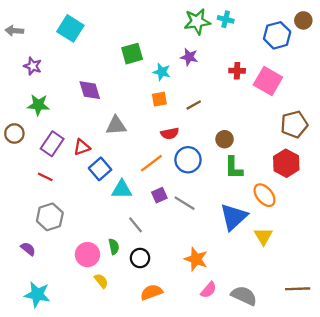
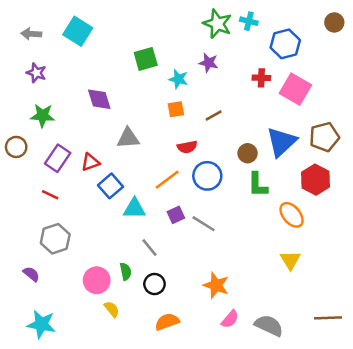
green star: (197, 22) -> (217, 24), turned 30
gray arrow: (14, 31) -> (31, 34), moved
blue hexagon: (277, 35) -> (285, 44), moved
blue triangle: (234, 217) -> (281, 142), moved

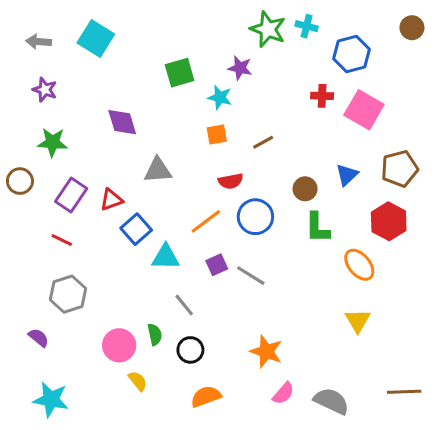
purple star: (209, 63) -> (240, 68), moved
blue triangle: (281, 142) -> (347, 175), size x0.6

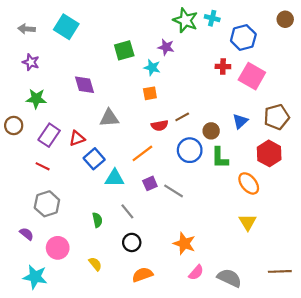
brown line: (263, 142) -> (182, 117), moved
blue circle: (255, 217) -> (190, 150), moved
green semicircle: (155, 334) -> (97, 220), moved
pink circle: (119, 345) -> (58, 248), moved

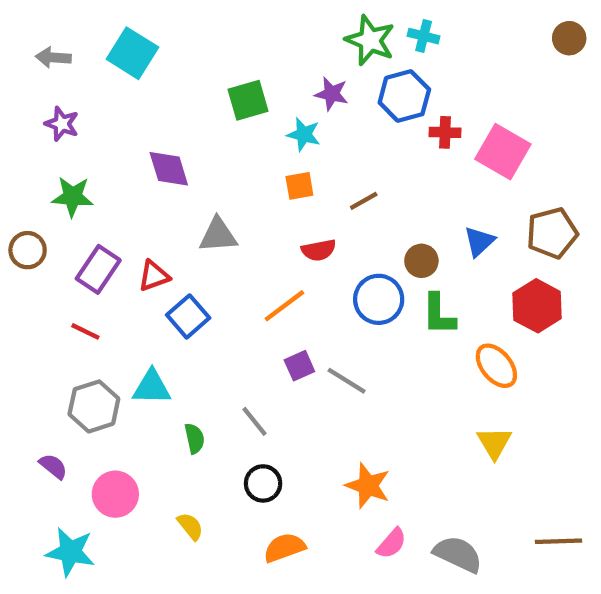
blue hexagon: (243, 37) -> (404, 96), moved
brown line: (182, 117) -> (364, 201), moved
cyan triangle: (115, 178) -> (152, 387), moved

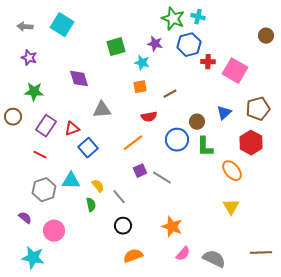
brown circle: (569, 38) -> (266, 36), moved
yellow semicircle: (190, 526) -> (98, 186), moved

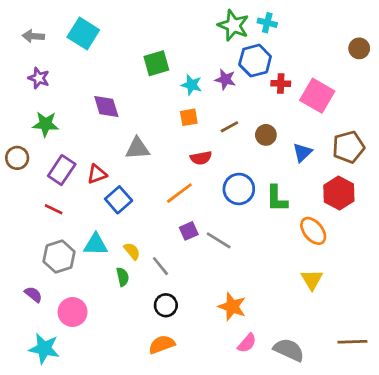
purple star: (155, 44) -> (225, 79), moved
brown circle: (197, 122) -> (266, 135), moved
orange semicircle: (133, 256) -> (162, 344), moved

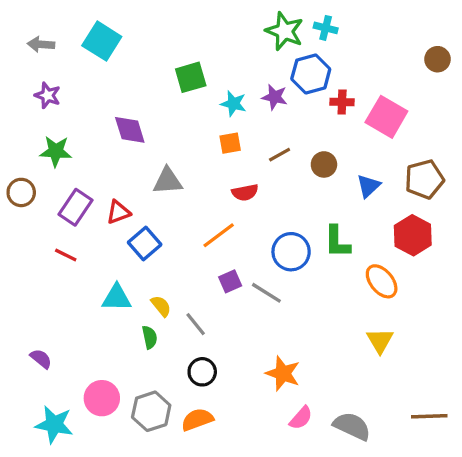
blue circle: (239, 189) -> (291, 252), moved
gray hexagon: (59, 257) -> (151, 411), moved
pink circle: (73, 312) -> (102, 398), moved

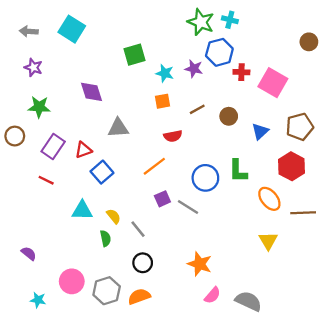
brown line: (429, 416) -> (303, 213), moved
cyan star: (54, 424) -> (38, 300), size x0.6

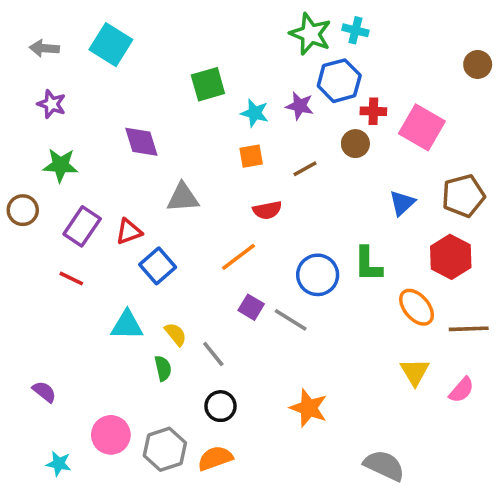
brown circle: (229, 116) -> (355, 144), moved
purple square: (162, 199) -> (251, 307), turned -35
pink semicircle: (212, 295) -> (461, 390), moved

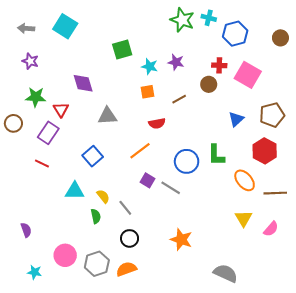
blue hexagon: (339, 81) -> (235, 34), moved
red triangle: (129, 232) -> (61, 110), moved, turned -42
purple semicircle: (44, 392) -> (26, 230), turned 32

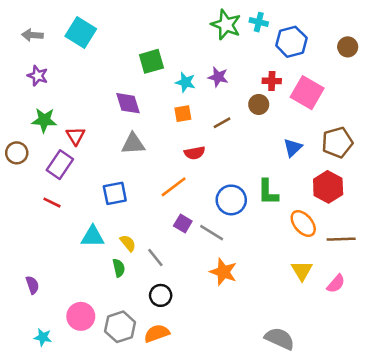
purple diamond: (83, 83) -> (128, 103), moved
blue square: (93, 156) -> (115, 193), turned 30
orange star: (181, 239) -> (223, 272), moved

